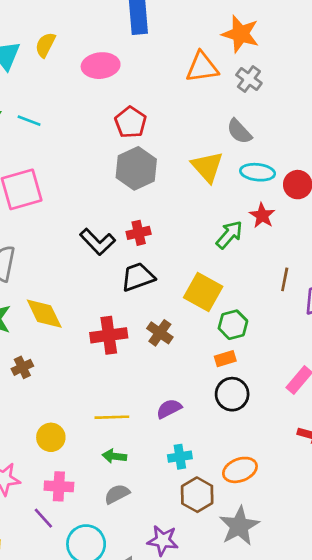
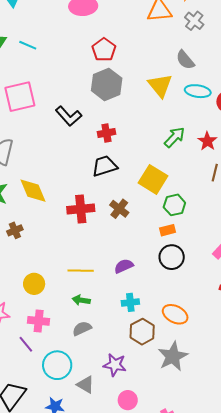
red star: (262, 216) -> (207, 141), moved
black L-shape: (98, 242) -> (69, 116), moved
orange ellipse: (240, 470) -> (175, 314), turned 45

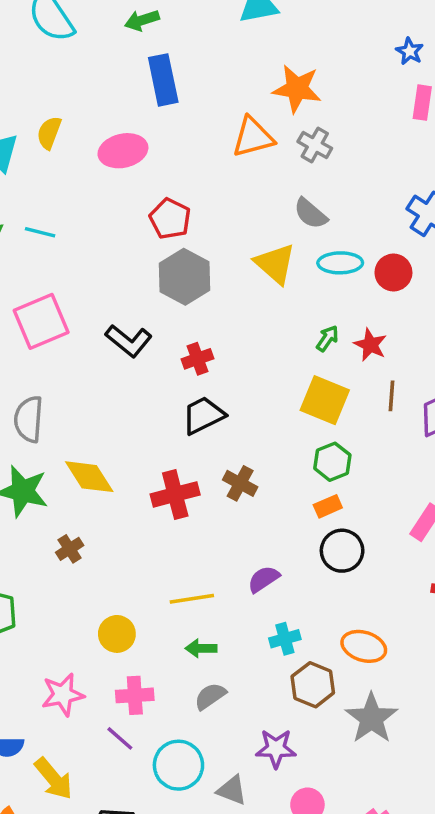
green arrow: (175, 137) -> (327, 338), moved, size x0.7
yellow square: (153, 179) -> (325, 400), moved

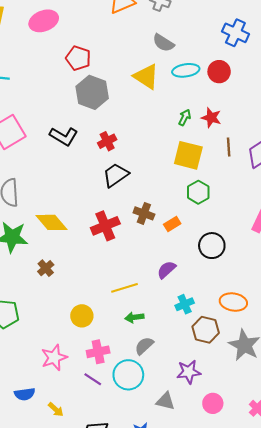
orange rectangle: (328, 506) -> (172, 224), moved
cyan circle: (178, 765) -> (128, 375), moved
yellow arrow: (54, 779) -> (56, 410), size x0.6

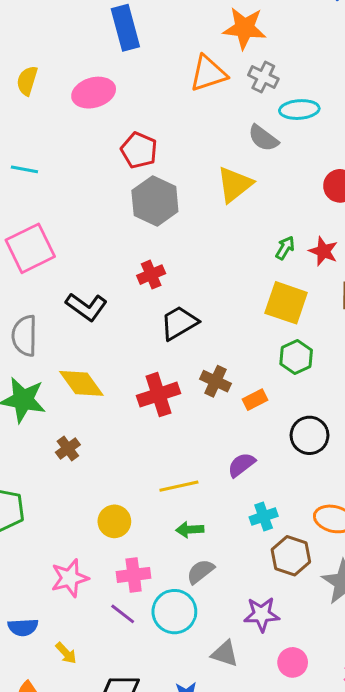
cyan ellipse: (186, 70) -> (299, 110), moved
yellow triangle: (146, 76) -> (235, 184), turned 44
black L-shape: (64, 136) -> (86, 307), moved
red cross: (107, 141) -> (151, 275), moved

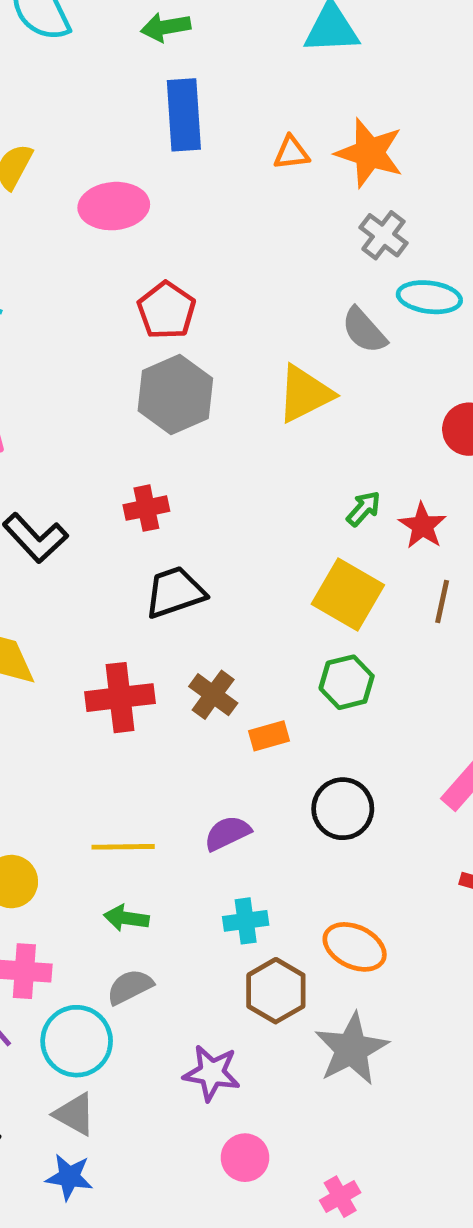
orange triangle: (208, 73) -> (291, 153), moved, size x0.6
gray triangle: (225, 654) -> (75, 1114), moved

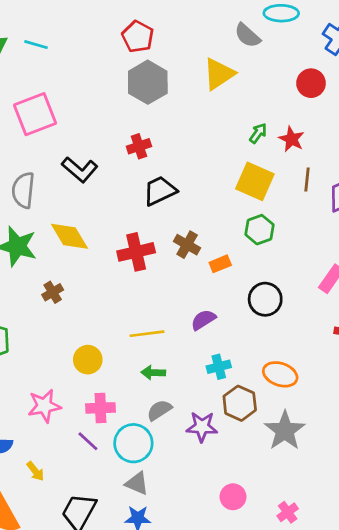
purple star: (212, 1073) -> (202, 427), moved

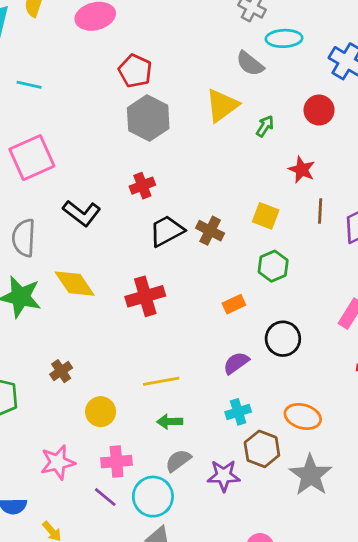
green arrow: (258, 133) -> (265, 126), moved
yellow square: (255, 181) -> (266, 216), size x0.7
brown cross: (187, 245) -> (210, 231), moved
brown cross: (53, 292) -> (61, 371), moved
purple semicircle: (203, 320) -> (236, 363), moved

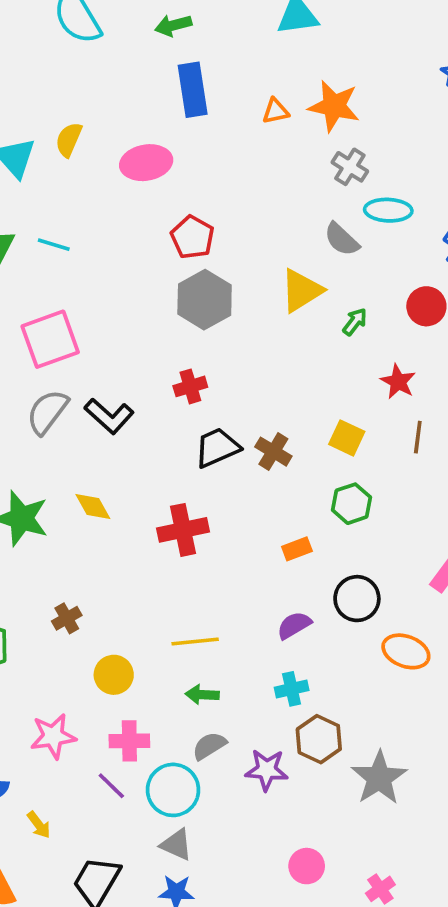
gray semicircle: (24, 238) -> (47, 412), moved, turned 30
yellow diamond: (75, 284) -> (93, 506), size x0.7
orange ellipse: (303, 416) -> (406, 651), moved

